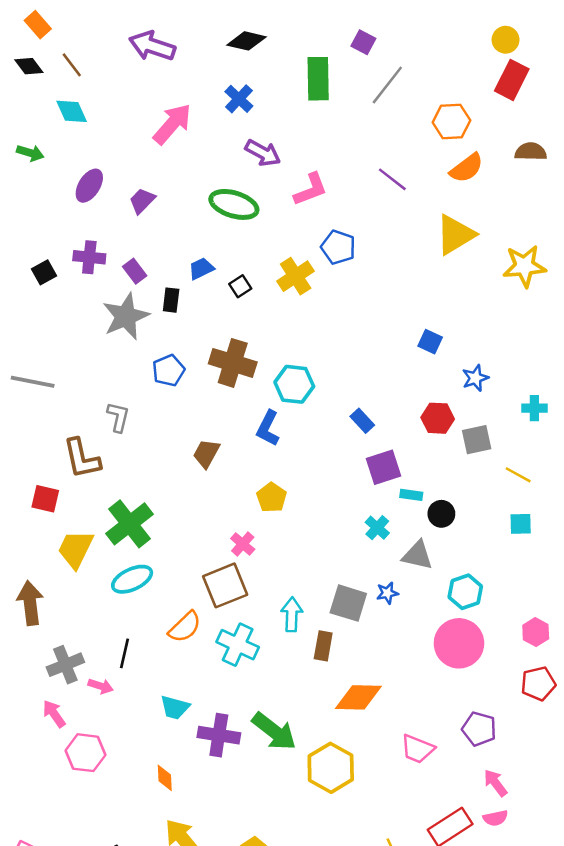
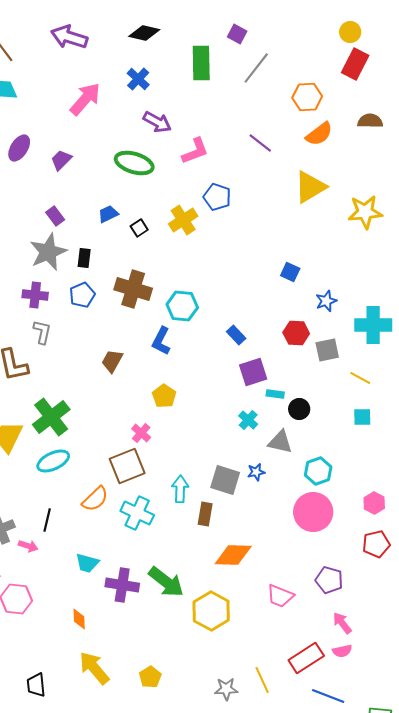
purple cross: (89, 257) -> (35, 295), moved
black rectangle: (171, 300) -> (84, 258), moved
cyan cross: (534, 408) -> (373, 325), size x1.8

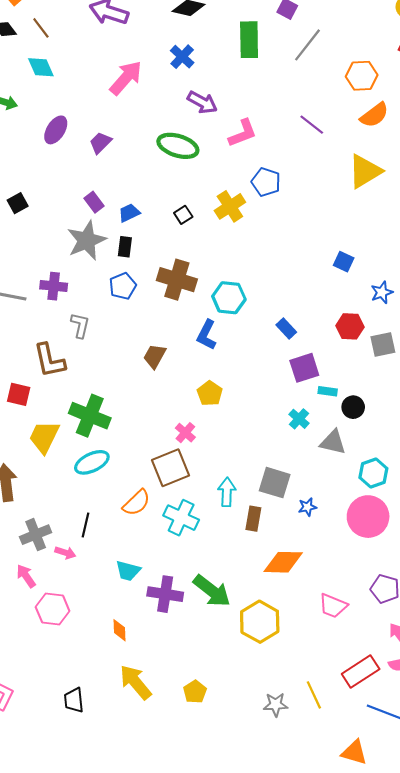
blue trapezoid: (108, 214) -> (129, 213), moved
purple cross: (35, 295) -> (54, 286), moved
green cross: (51, 417) -> (90, 416), turned -30
blue star: (256, 472) -> (307, 507), moved

